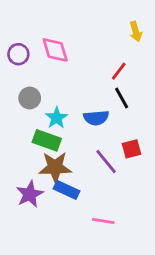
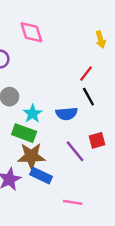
pink diamond: (55, 50) -> (31, 32), moved

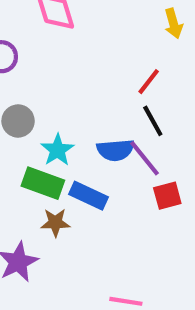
purple line: (75, 151) -> (144, 158), moved
brown star: (31, 156) -> (55, 223), size x0.6
blue rectangle: (41, 176) -> (89, 196), moved

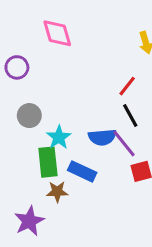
green rectangle: (43, 183) -> (48, 162), turned 64

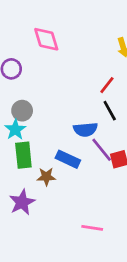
cyan star: (59, 137) -> (15, 130), moved
purple line: (124, 143) -> (102, 150), moved
green rectangle: (48, 162) -> (23, 155), moved

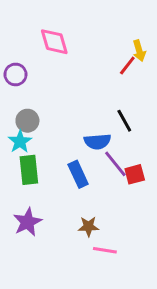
red line: (107, 85) -> (127, 66), moved
blue rectangle: (68, 159) -> (78, 174), turned 40
brown star: (46, 177) -> (89, 226), moved

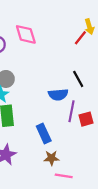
pink diamond: (54, 42) -> (26, 34), moved
purple line: (115, 164) -> (72, 111), turned 50
blue rectangle: (78, 174) -> (44, 134), moved

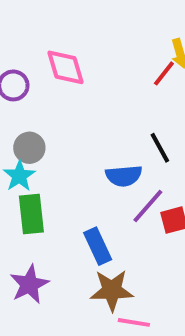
purple line: (72, 111) -> (148, 206), turned 30
brown star: (51, 158) -> (112, 290), size x1.5

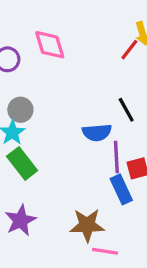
purple line: (148, 206) -> (116, 157), turned -44
green rectangle: (31, 214) -> (22, 163), turned -32
blue rectangle: (98, 246) -> (121, 189), moved

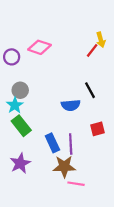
pink diamond: (50, 45) -> (40, 47), turned -55
purple line: (116, 157) -> (71, 144), moved
blue rectangle: (121, 189) -> (52, 143), moved

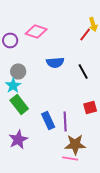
blue semicircle: (71, 105) -> (55, 62), moved
brown star: (64, 166) -> (75, 144), moved

